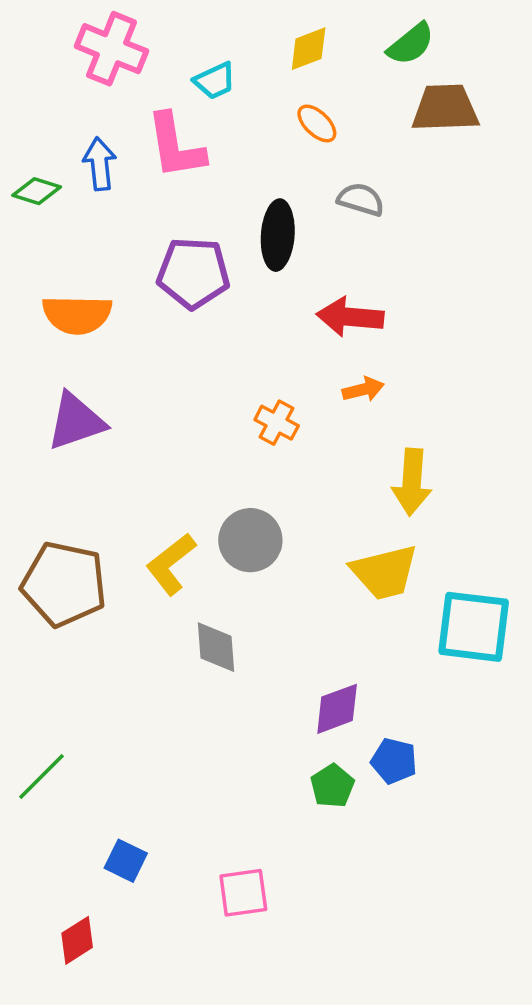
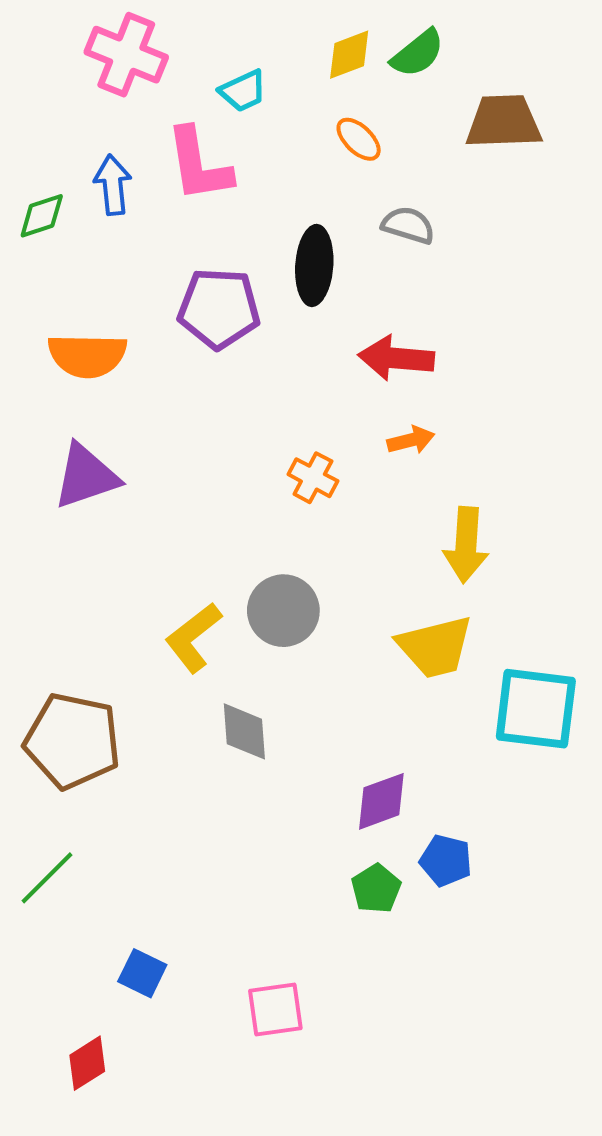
green semicircle: (411, 44) -> (418, 53), moved
green diamond: (37, 191) -> (42, 216), turned -36
brown pentagon: (64, 584) -> (73, 741), moved

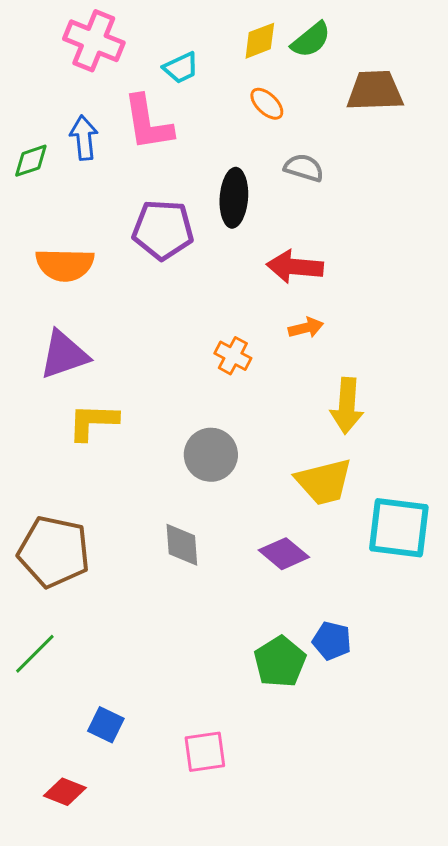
yellow L-shape: (193, 637) -> (93, 422), moved, turned 40
purple diamond: (381, 801) -> (284, 554), moved, turned 60
green pentagon: (376, 889) -> (280, 662), size x1.4
red diamond: (87, 1063) -> (65, 792), turned 54

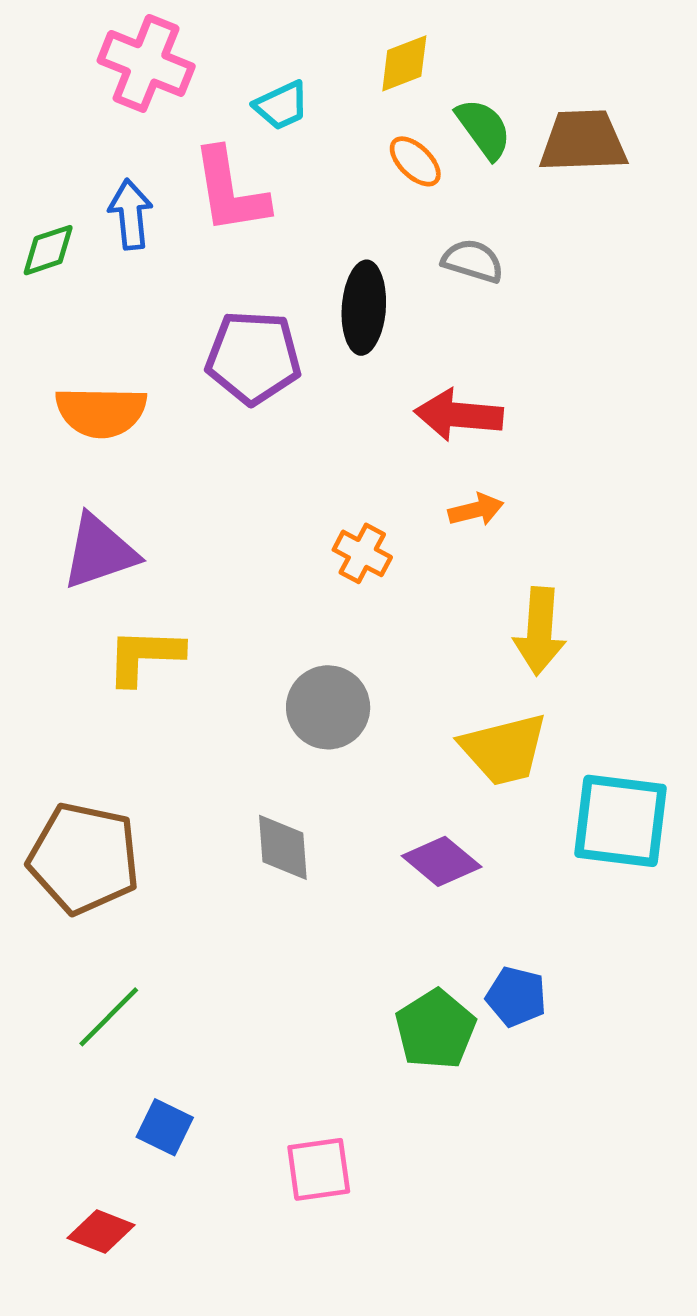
green semicircle: (311, 40) -> (484, 129), moved, turned -87
green line: (35, 654) -> (109, 1017), moved

